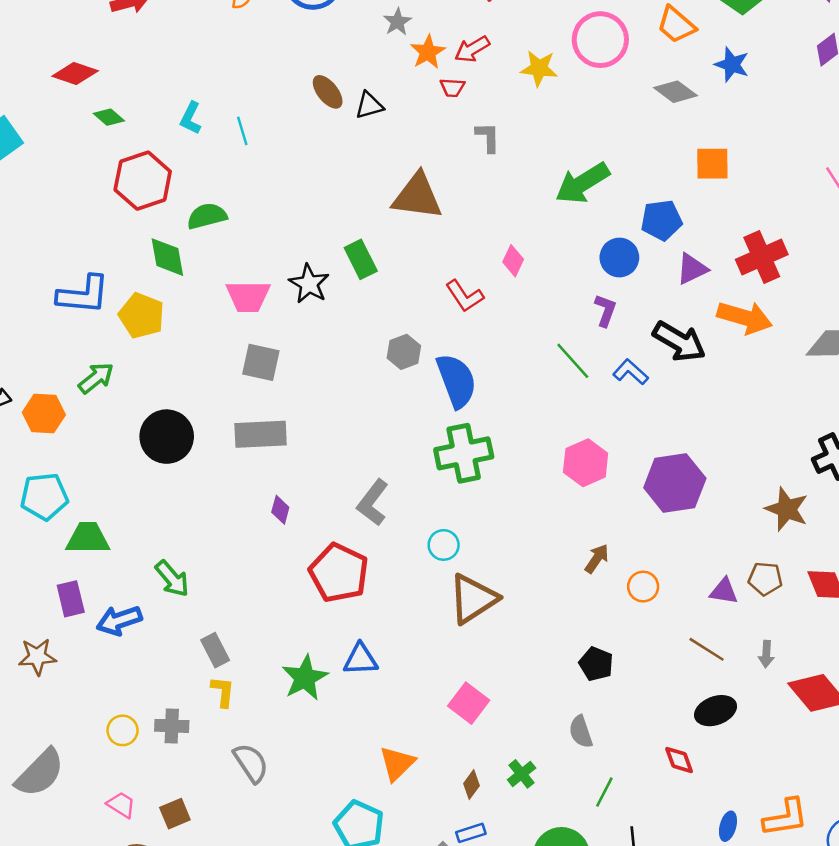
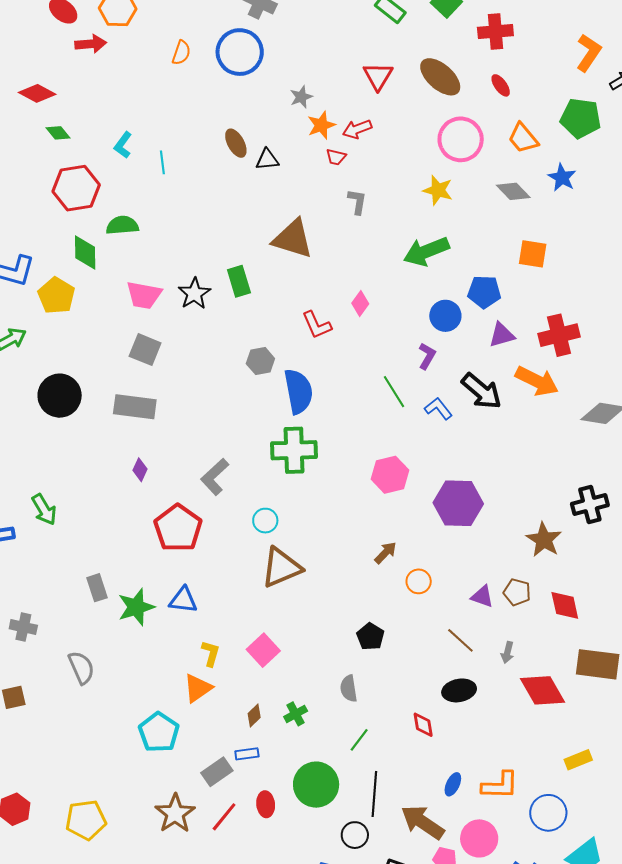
yellow star: (539, 68) -> (438, 190), moved
gray rectangle: (215, 650) -> (97, 588), moved
yellow L-shape: (223, 692) -> (211, 653), moved

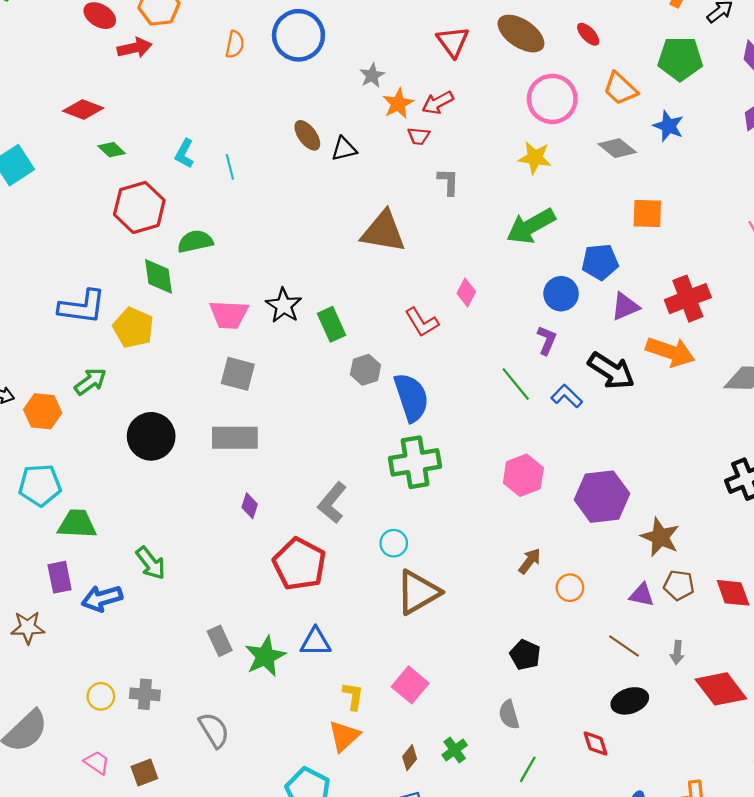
green rectangle: (239, 281) -> (331, 324), moved
brown star: (544, 540) -> (660, 537), moved

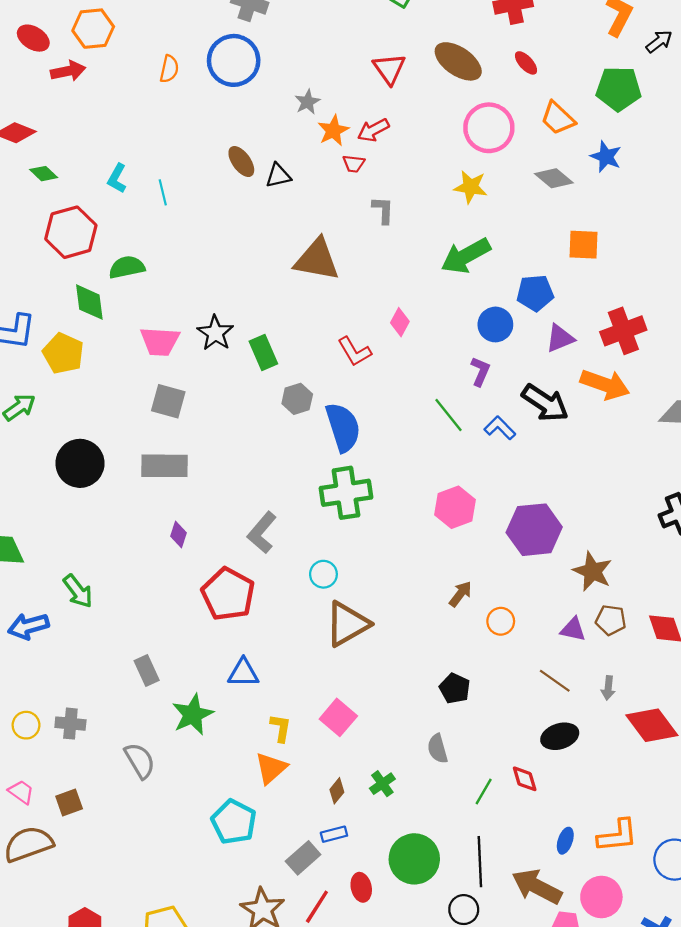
green star: (265, 656) -> (193, 715), moved
green line: (528, 769) -> (484, 792), moved

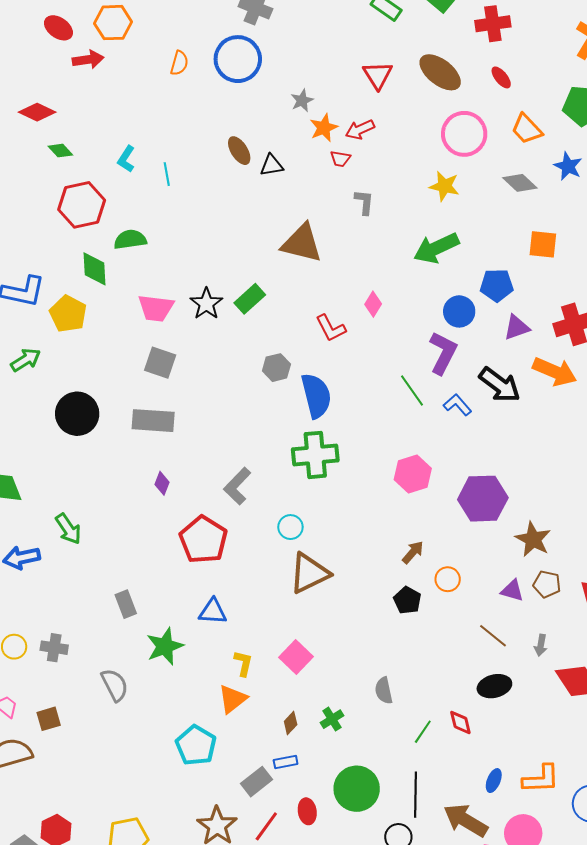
green rectangle: (263, 352) -> (250, 299), moved, turned 68
purple L-shape: (480, 371) -> (443, 353), size x1.6
black pentagon: (455, 688) -> (407, 600), moved

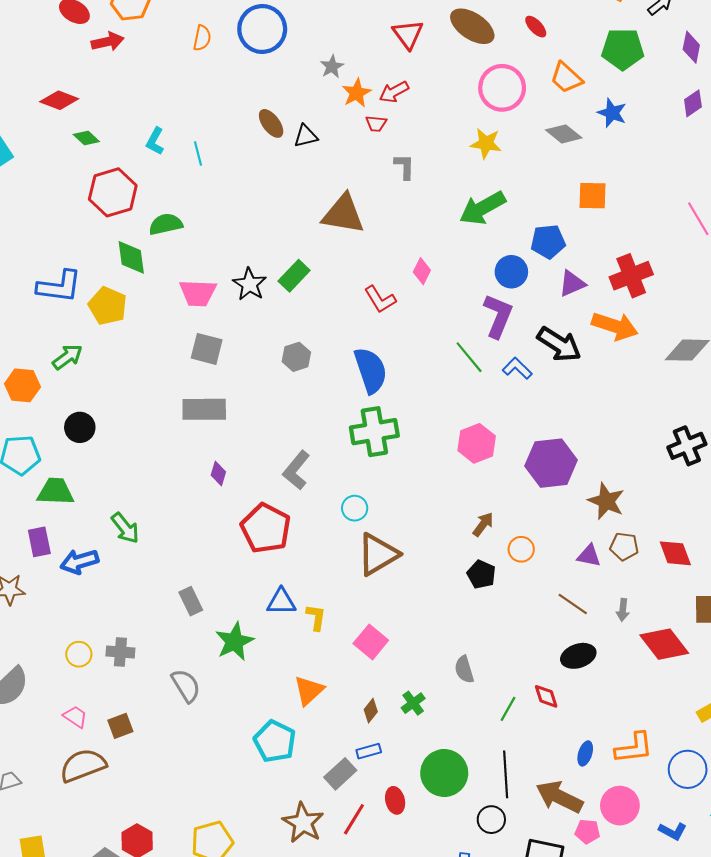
gray hexagon: (276, 368) -> (296, 357), moved
black circle: (77, 414) -> (80, 427), moved, size x0.7
yellow L-shape: (243, 663) -> (316, 617), moved

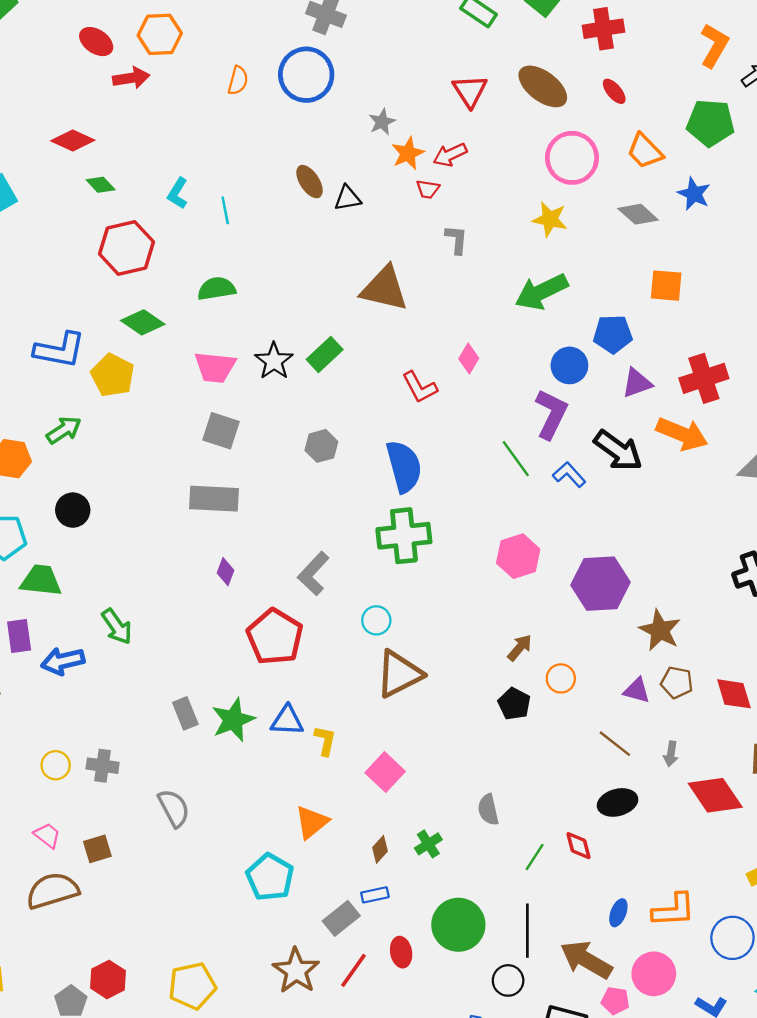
green semicircle: (166, 224) -> (217, 289), moved
green diamond: (131, 257) -> (143, 322), turned -51
green star: (235, 642) -> (233, 720), moved

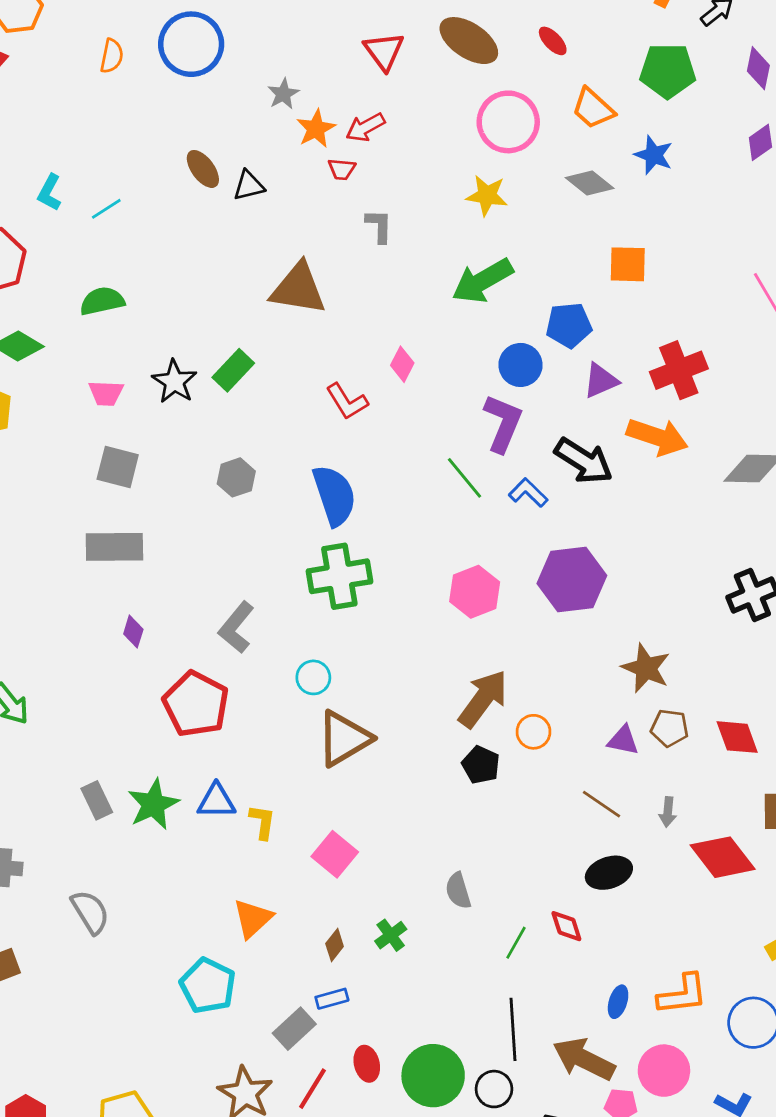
cyan line: (225, 210) -> (106, 209), turned 72
pink trapezoid: (215, 367) -> (106, 393), size x0.7
purple hexagon: (601, 584) -> (572, 579), moved
brown arrow: (520, 648) -> (483, 699), size x1.8
green circle: (458, 925) -> (433, 1076), moved

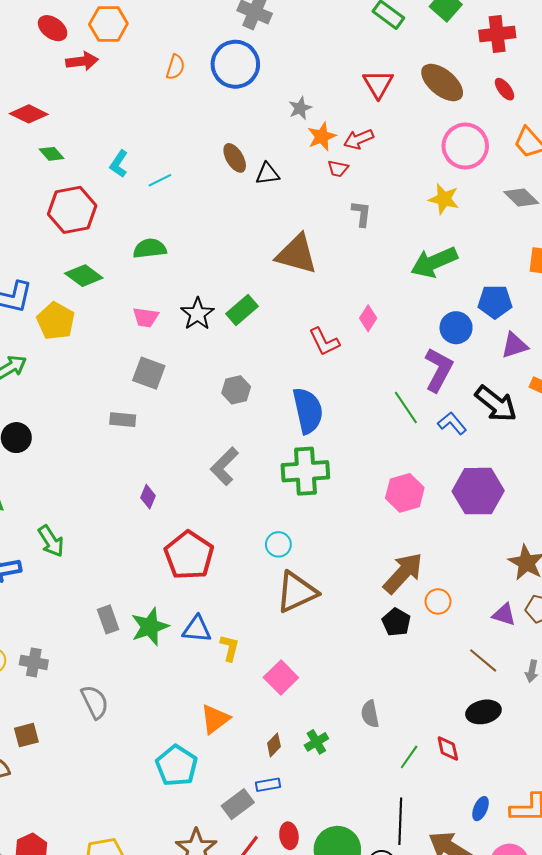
gray rectangle: (114, 547) -> (123, 420), moved, size x0.6
gray L-shape: (236, 627) -> (224, 466), moved

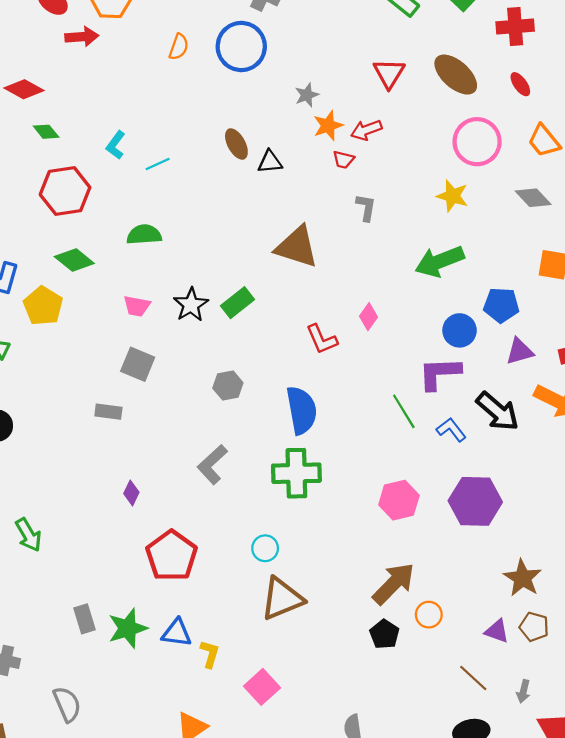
purple L-shape: (439, 370) -> (439, 373), turned -123

